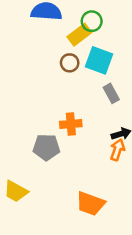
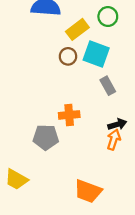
green circle: (92, 21) -> (108, 17), moved

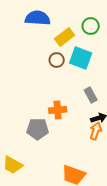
gray rectangle: (108, 86) -> (91, 95), moved

